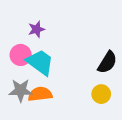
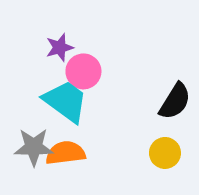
pink circle: (21, 55) -> (83, 71), moved

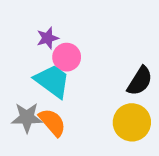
orange semicircle: (66, 153) -> (52, 122), turned 56
yellow circle: (165, 153) -> (132, 122), size x1.5

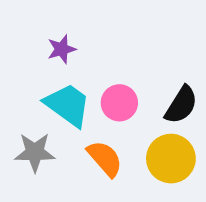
pink circle: (67, 57) -> (119, 103), moved
orange semicircle: (52, 122) -> (105, 159), moved

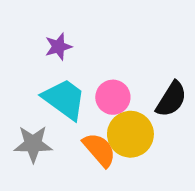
yellow circle: (171, 159) -> (130, 134), moved

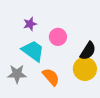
pink circle: (113, 97) -> (58, 37), moved
yellow circle: (130, 134) -> (85, 69), moved

